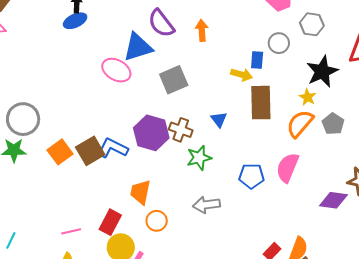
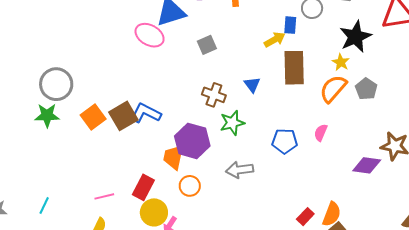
yellow arrow: (242, 75) -> (275, 40), turned -45
gray square: (174, 80) -> (207, 45), size x0.7
purple hexagon: (151, 133) -> (192, 141), moved
pink semicircle: (288, 168) -> (321, 133), size x0.6

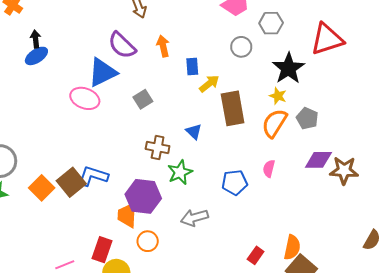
blue rectangle: (290, 25) -> (192, 67), moved
purple diamond: (367, 165) -> (318, 160), moved
red rectangle: (305, 217) -> (256, 255), moved

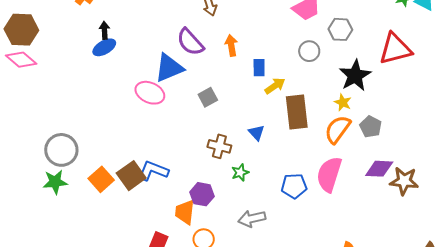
pink semicircle: (269, 169) -> (329, 174), size x2.0
green star: (180, 172) -> (240, 173), size x0.7
purple hexagon: (143, 196) -> (202, 194), size x0.7

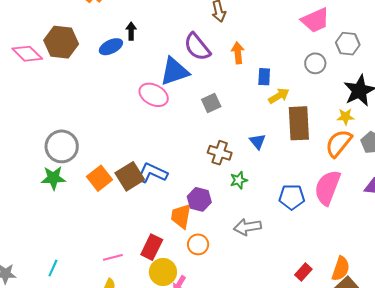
brown hexagon: (21, 30) -> (61, 42), moved
black arrow: (104, 30) -> (131, 31), moved
yellow star: (343, 102) -> (346, 117), turned -30

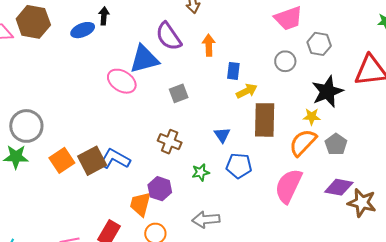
brown cross: (220, 153) -> (170, 142), moved
blue pentagon: (292, 197) -> (239, 166), moved

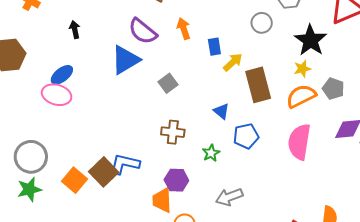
blue ellipse: (83, 30) -> (62, 75), moved
pink ellipse: (122, 81) -> (57, 95), moved
orange semicircle: (303, 143) -> (301, 96), turned 36

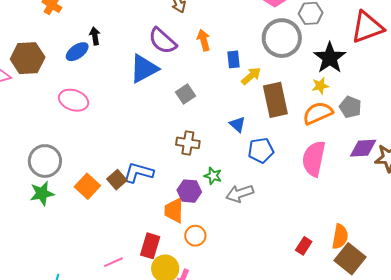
gray circle: (262, 23) -> (282, 38), size x1.8
blue ellipse: (62, 75) -> (77, 52), moved
green star: (211, 153) -> (213, 176), moved, turned -30
brown square: (104, 172) -> (117, 180), size x0.7
gray arrow: (229, 197) -> (240, 193), moved

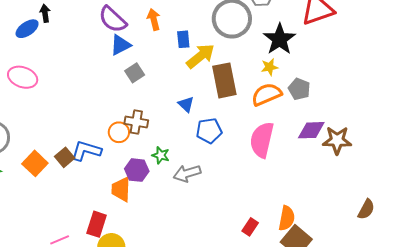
blue triangle: (144, 69) -> (121, 45), moved, size x0.7
yellow arrow: (251, 76) -> (201, 56), size x1.4
orange circle: (195, 236) -> (119, 132), moved

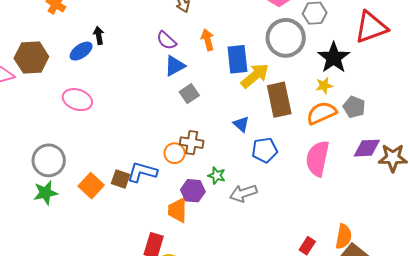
purple semicircle: (113, 19) -> (166, 40), size x0.7
blue rectangle: (183, 39) -> (237, 59), size x1.6
brown square: (65, 157) -> (121, 179), turned -30

